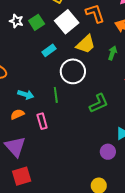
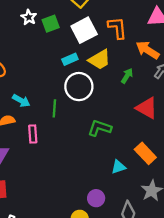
cyan rectangle: (49, 50) -> (70, 59), moved
green L-shape: (99, 103) -> (100, 128), turned -150
purple circle: (108, 152) -> (96, 198), moved

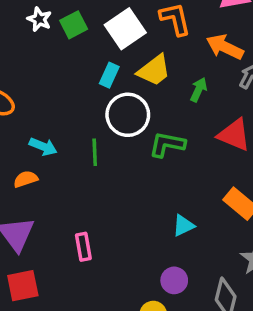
cyan rectangle: (70, 59) -> (109, 75), turned -35
green L-shape: (100, 128) -> (167, 144), moved
pink rectangle: (33, 134) -> (83, 247), moved
cyan triangle: (118, 167) -> (183, 225), moved

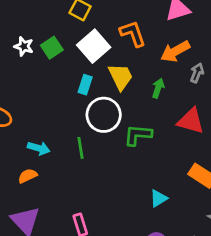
orange arrow: (225, 47) -> (175, 51), turned -48
yellow trapezoid: (154, 70) -> (121, 77), turned -72

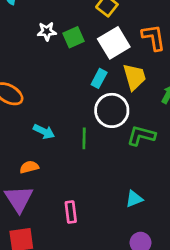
white star: (24, 46) -> (47, 31), turned -30
orange semicircle: (28, 176) -> (29, 167), moved
cyan triangle: (158, 198) -> (134, 199), moved

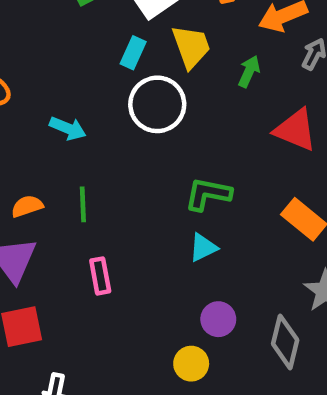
cyan arrow: (44, 131) -> (68, 128), moved
green L-shape: (141, 136) -> (208, 194), moved
green line: (84, 138) -> (83, 204), moved

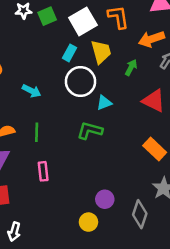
green L-shape: (208, 194) -> (90, 131), moved
cyan triangle: (203, 248) -> (104, 103), moved

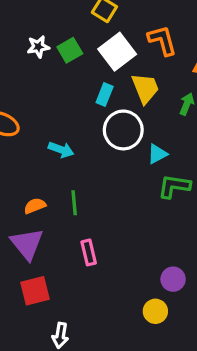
green L-shape: (90, 131) -> (174, 186), moved

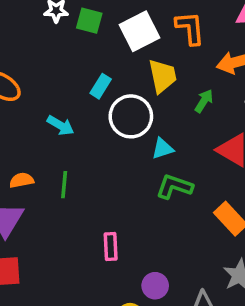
green square: (70, 50) -> (89, 21), turned 35
cyan rectangle: (105, 95) -> (101, 86), moved
pink rectangle: (89, 252) -> (111, 247), moved

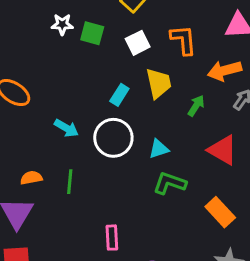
white square: (140, 31) -> (138, 43), size x0.7
cyan rectangle: (101, 86) -> (119, 95), moved
white circle: (131, 116) -> (113, 138), moved

